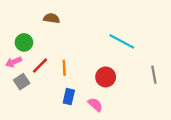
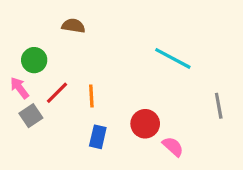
pink arrow: (14, 62) -> (19, 88), turned 77
red circle: (106, 77) -> (145, 124), moved
pink semicircle: (95, 105) -> (173, 147), moved

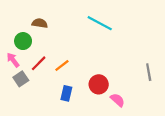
brown semicircle: (73, 26) -> (40, 23), moved
cyan line: (173, 58) -> (100, 23), moved
orange line: (91, 96) -> (62, 65), turned 56

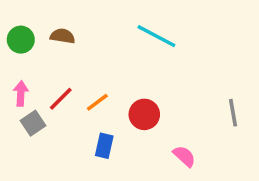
green circle: (23, 41) -> (21, 40), moved
pink arrow: (13, 60) -> (21, 94), turned 40
red circle: (99, 84) -> (144, 114), moved

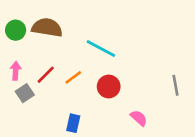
brown semicircle: (63, 36) -> (47, 28), size x1.6
cyan line: (156, 36) -> (101, 48), moved
blue rectangle: (104, 146) -> (73, 123), moved

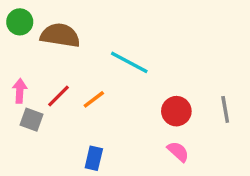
green circle: (16, 30) -> (20, 22), moved
red circle: (109, 87) -> (176, 111), moved
gray square: (25, 93) -> (32, 120), turned -36

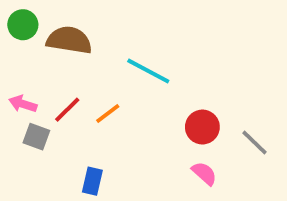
pink arrow: (20, 91) -> (23, 104), turned -75
gray line: (225, 109) -> (254, 142), moved, turned -36
blue rectangle: (94, 158) -> (92, 181), moved

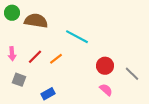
pink arrow: (23, 104) -> (12, 54), turned -112
gray square: (36, 137) -> (19, 80), moved
blue rectangle: (92, 181) -> (48, 94), turned 48

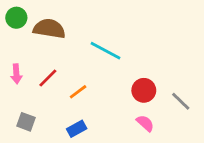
orange line: (56, 59) -> (78, 92), moved
gray square: (19, 80) -> (26, 122), moved
blue rectangle: (48, 94) -> (77, 129), moved

